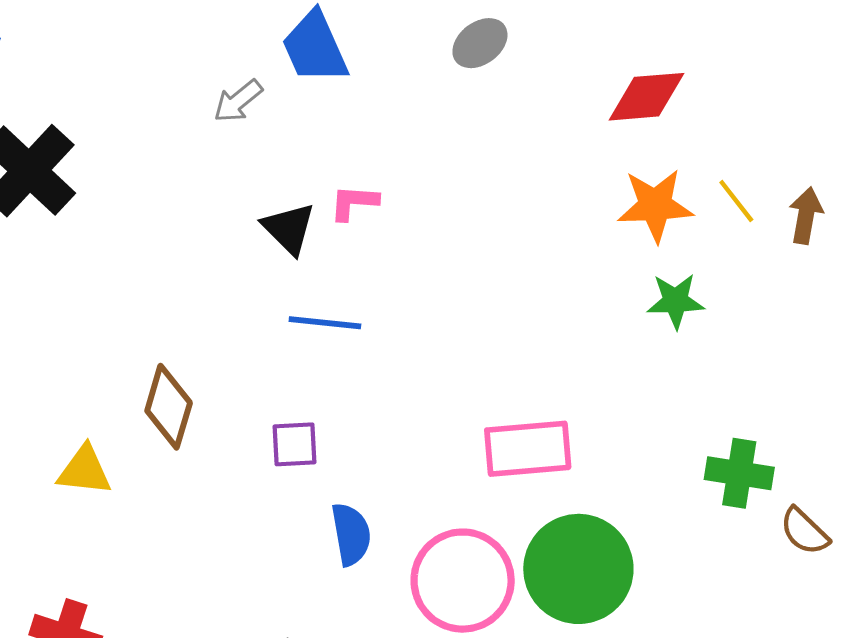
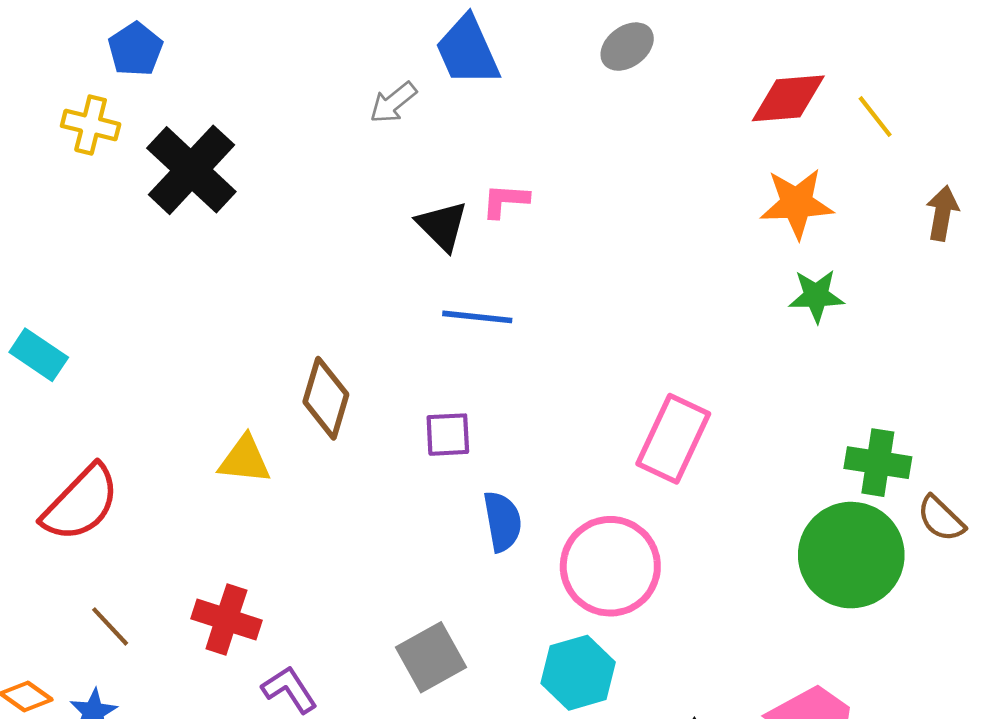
yellow line: (736, 201) -> (875, 117), moved
pink rectangle: (528, 449) -> (673, 439), turned -60
green circle: (578, 569) -> (851, 555), moved

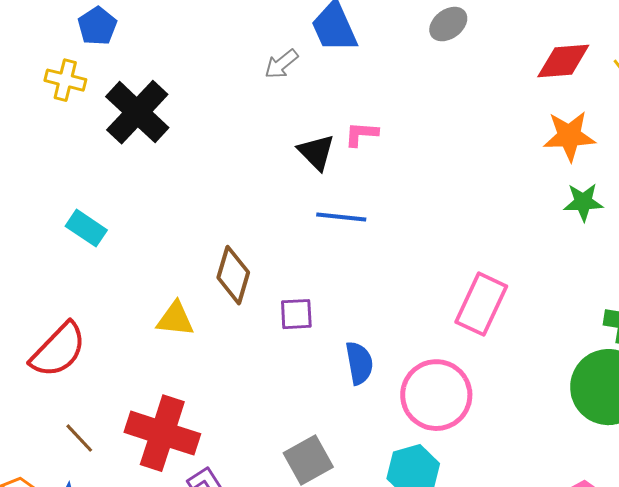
cyan rectangle: (39, 355) -> (86, 228), moved
purple square: (448, 435) -> (296, 314), moved
red cross: (226, 619) -> (162, 433), size x1.5

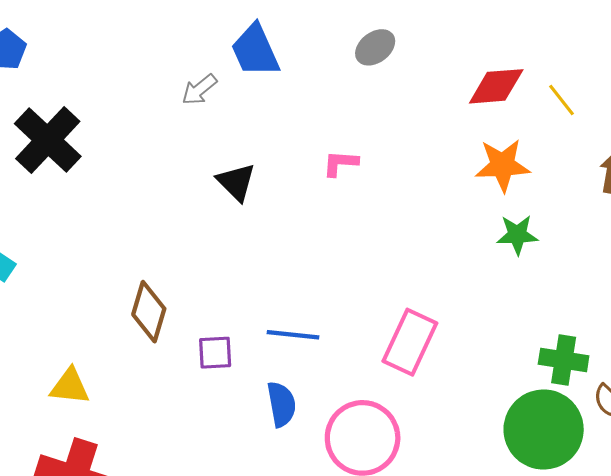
pink L-shape: (361, 134) -> (340, 163), moved
blue line: (341, 217) -> (293, 335), moved
yellow triangle: (175, 319) -> (70, 386), moved

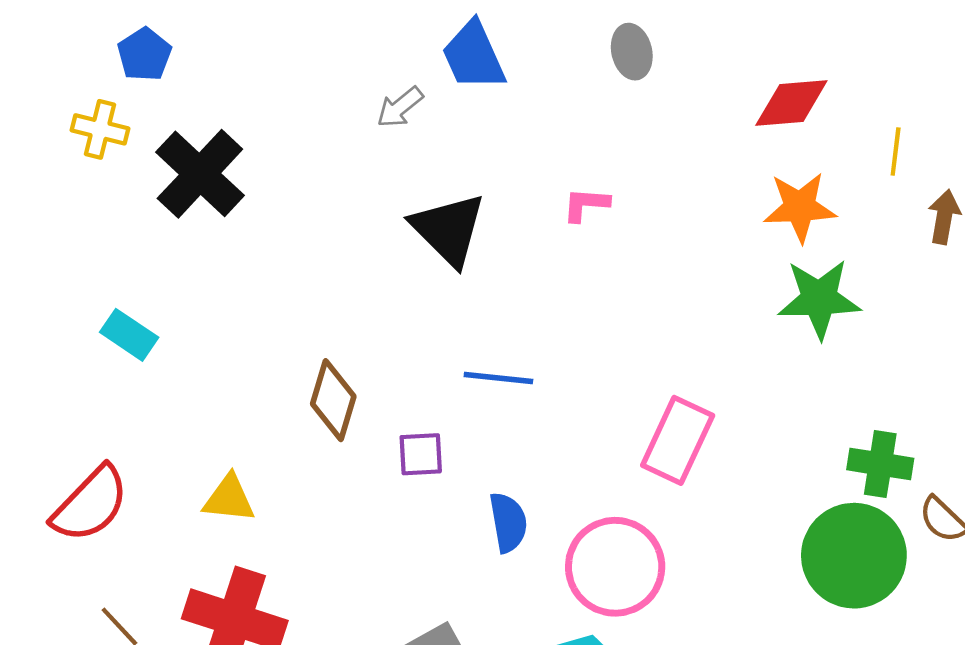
gray ellipse: (375, 47) -> (632, 52), turned -66
yellow line: (561, 100) -> (896, 152), moved, turned 45
black triangle: (236, 182) -> (448, 229), size x1.5
green star: (517, 235) -> (819, 299), size x1.5
blue line: (293, 335) -> (498, 378), moved

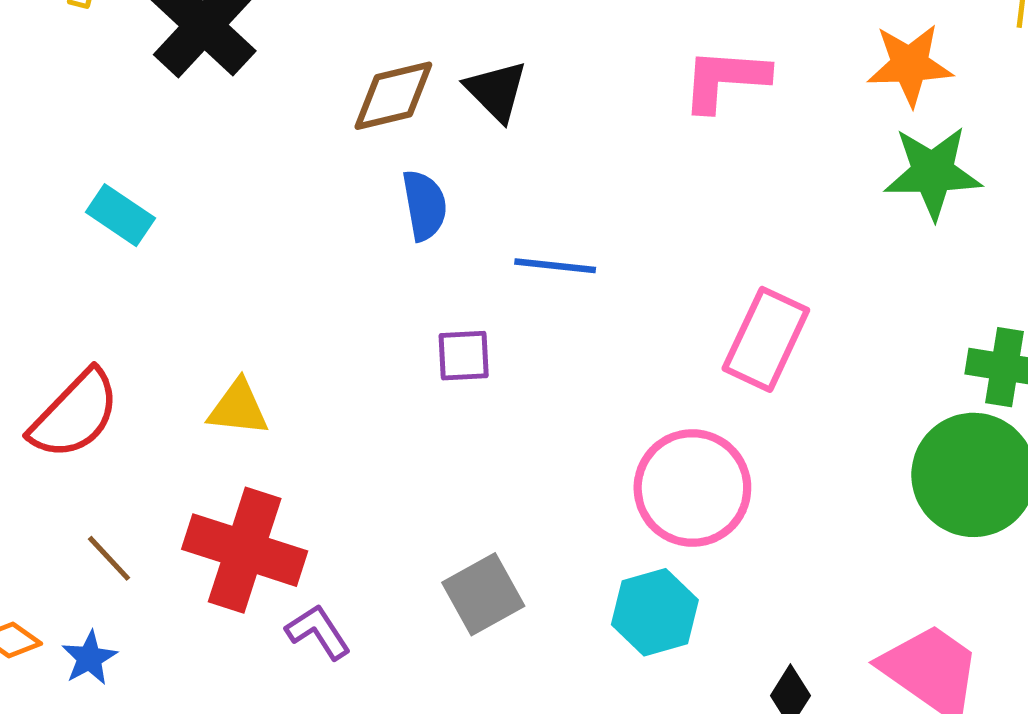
pink L-shape: (586, 204) -> (725, 79), moved, size x1.6
black triangle: (448, 229) -> (496, 91), size x0.7
brown diamond: (333, 400) -> (393, 96), moved, turned 60
blue semicircle: (508, 522) -> (424, 205), moved

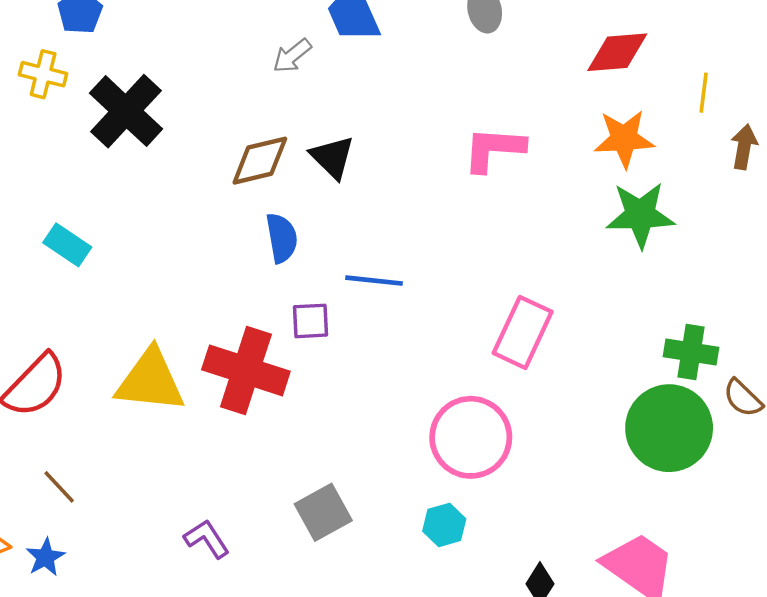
purple square: (464, 356) -> (311, 321), moved
yellow triangle: (238, 408) -> (150, 381), size x1.6
red cross: (245, 550) -> (246, 370), moved
cyan hexagon: (655, 612) -> (444, 525), size x0.7

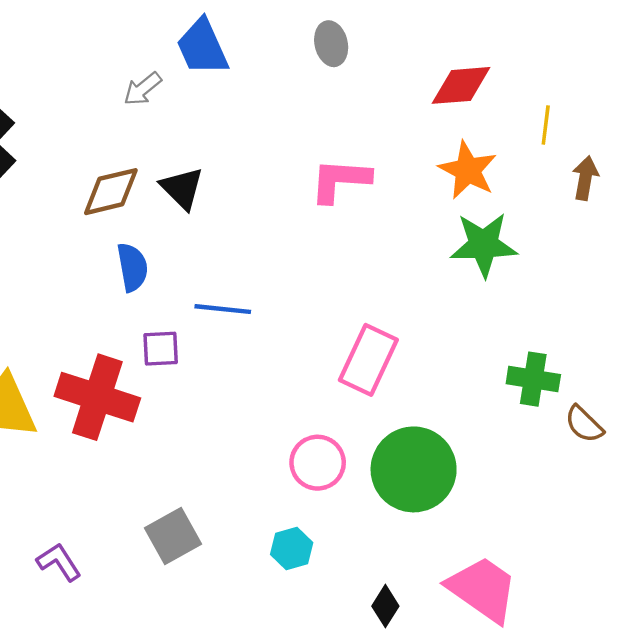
orange star: (624, 139) -> (468, 170), turned 30
green circle: (669, 428) -> (414, 469), moved
pink circle: (471, 437) -> (318, 463), size x0.7

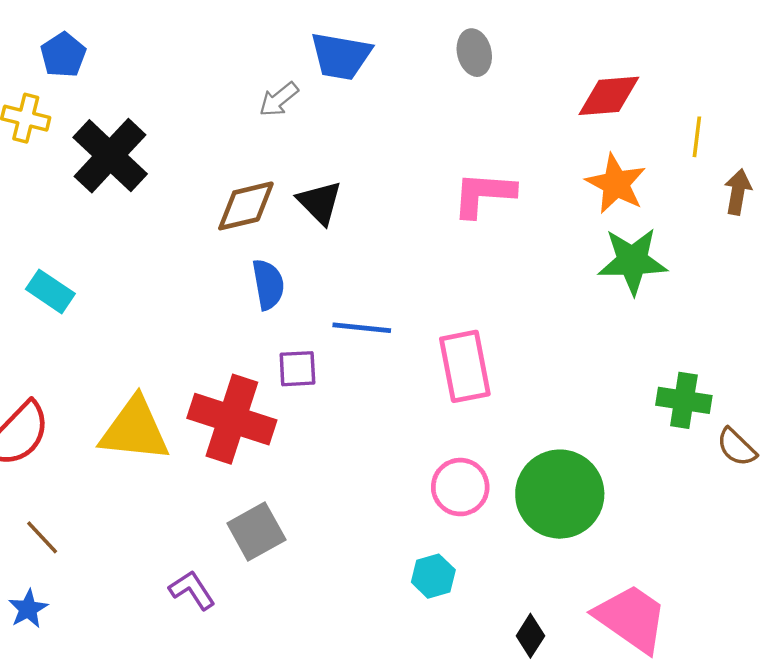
blue trapezoid: (202, 47) -> (341, 56), turned -56
pink rectangle: (368, 360) -> (465, 366), moved, turned -36
gray square: (173, 536) -> (256, 532), moved

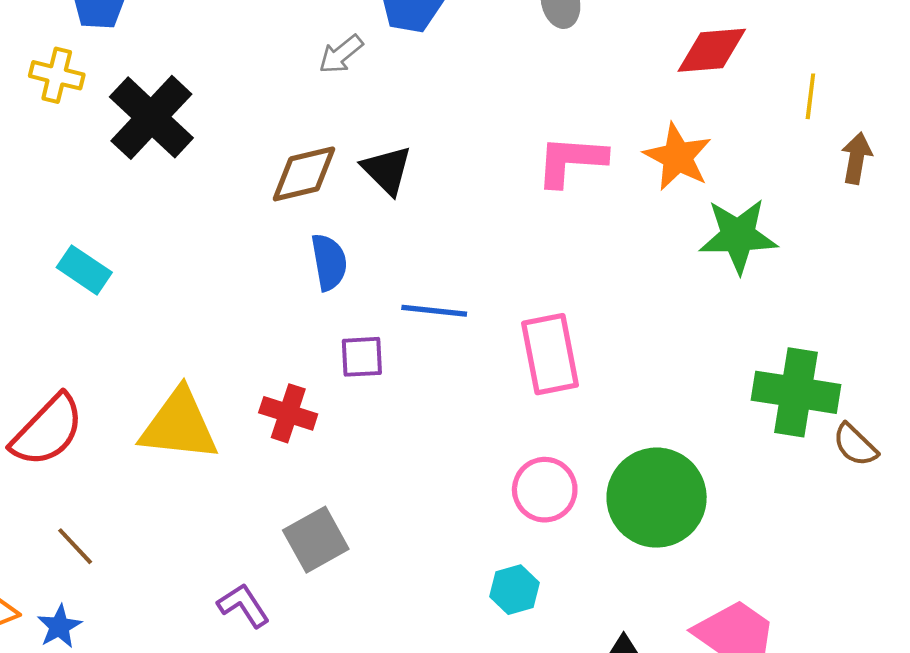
orange star: (616, 184) -> (678, 157), moved
green cross: (684, 400) -> (796, 392), size x1.4
red cross: (232, 419) -> (288, 413), size x0.6

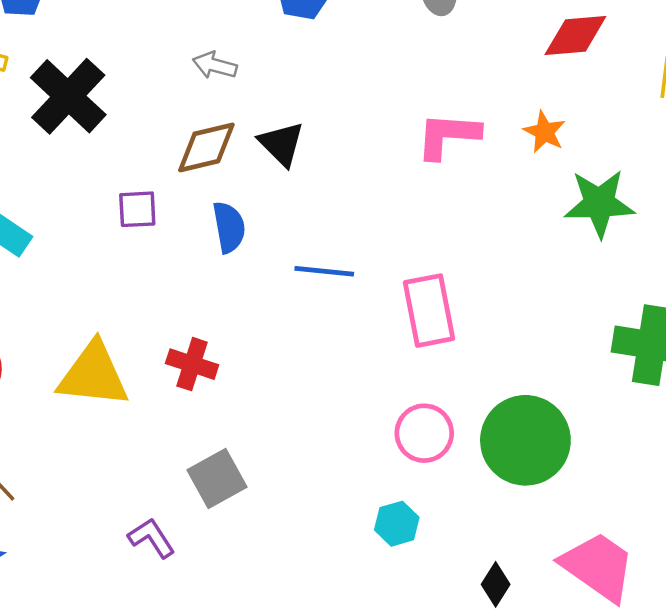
gray arrow: (341, 54) -> (215, 65), moved, turned 54
orange star: (678, 157) -> (544, 132), size x0.7
purple square: (362, 357) -> (137, 209), moved

